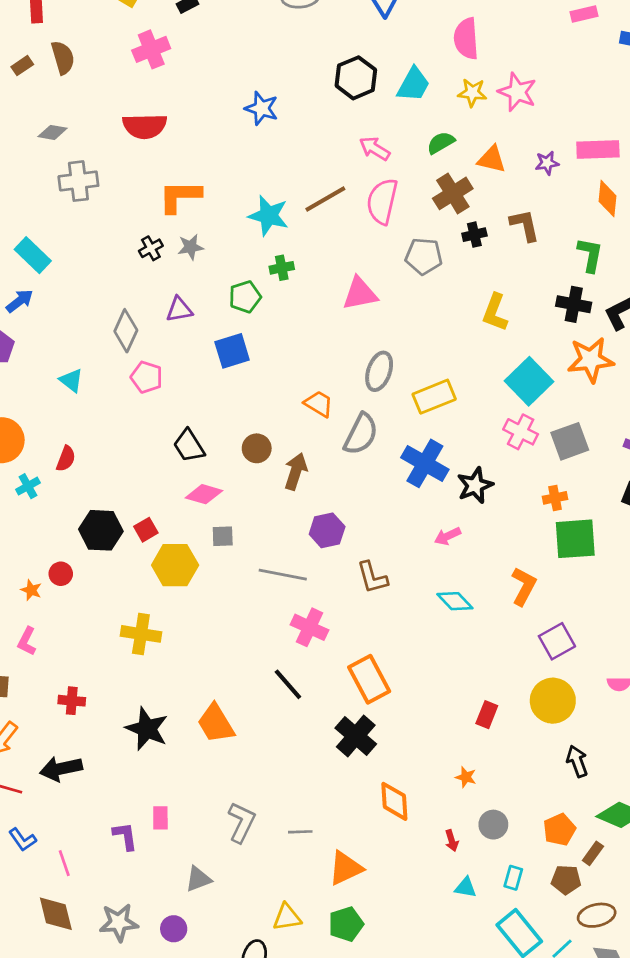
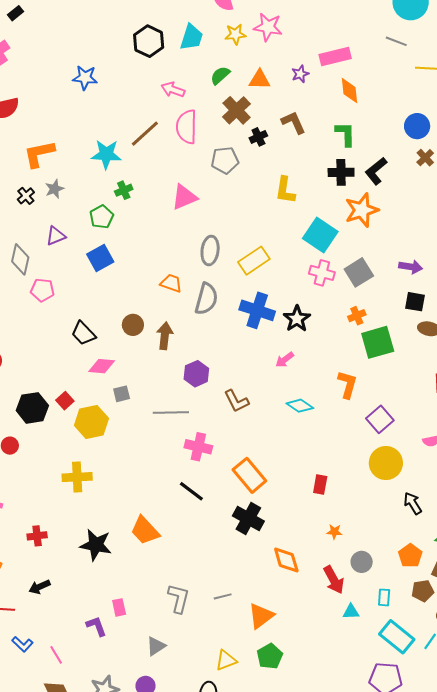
red rectangle: (487, 715) -> (320, 485), moved
black arrow: (61, 769) -> (40, 587), size x0.7
red arrow: (452, 841) -> (334, 580), size x1.8

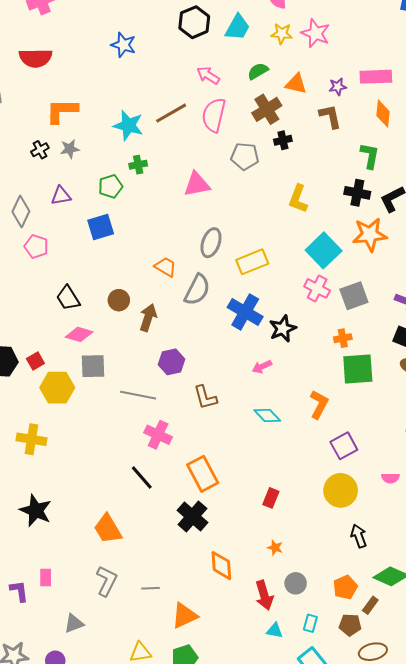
brown L-shape: (294, 122) -> (330, 116), moved
gray square: (122, 394) -> (93, 366), size x1.5
orange trapezoid: (145, 531) -> (108, 529), moved

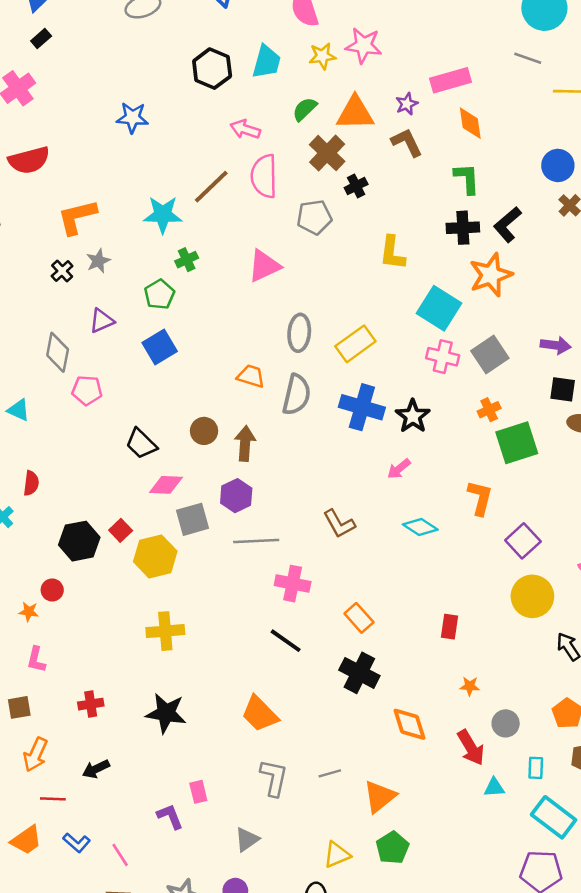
orange triangle: (296, 84) -> (355, 113), size x1.4
purple hexagon: (171, 362) -> (236, 496), moved
yellow cross: (31, 439) -> (165, 631), moved
orange rectangle: (203, 474) -> (359, 618), size x0.7

